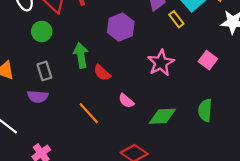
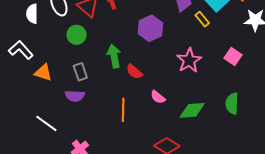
orange line: (89, 113) -> (123, 110), turned 45

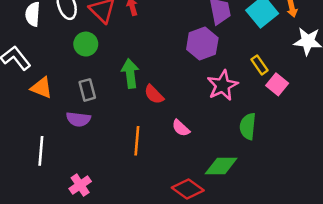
yellow rectangle: (202, 19) -> (259, 65), moved
purple hexagon: (150, 28) -> (202, 44), moved
green semicircle: (232, 104) -> (248, 126), moved
green diamond: (192, 110) -> (221, 166), moved
white line: (46, 123) -> (41, 151), turned 55

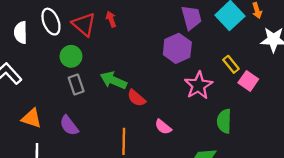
green arrow: (130, 73) -> (113, 80), turned -55
orange triangle: (42, 88) -> (31, 118), moved
gray rectangle: (87, 90) -> (76, 85), moved
purple semicircle: (78, 119) -> (69, 125), turned 50

